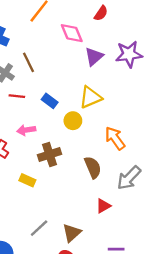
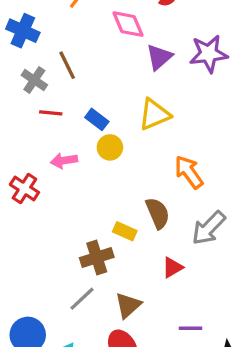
yellow circle: (73, 121) -> (110, 147), moved
brown cross: (50, 155) -> (97, 258), moved
yellow rectangle: (27, 180) -> (125, 231), moved

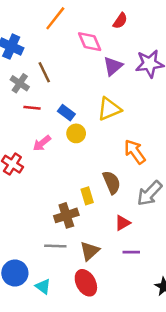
pink arrow: (64, 161) -> (42, 143), turned -30
yellow rectangle: (125, 231) -> (87, 196), turned 49
gray line: (82, 299) -> (55, 246), turned 45
purple line: (190, 328) -> (131, 252), moved

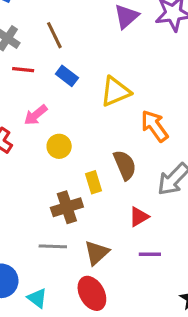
brown line: (44, 72) -> (54, 35), moved
yellow triangle: (109, 109) -> (115, 92), moved
yellow circle: (76, 133) -> (59, 146), moved

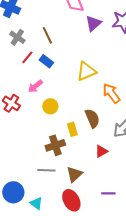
red line: (23, 70) -> (27, 57), turned -56
blue rectangle: (67, 76) -> (46, 61), moved
purple line: (150, 254) -> (108, 193), moved

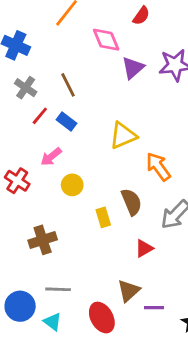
brown cross: (55, 145) -> (43, 240), moved
gray line: (46, 170) -> (58, 289), moved
brown triangle: (74, 174) -> (129, 291), moved

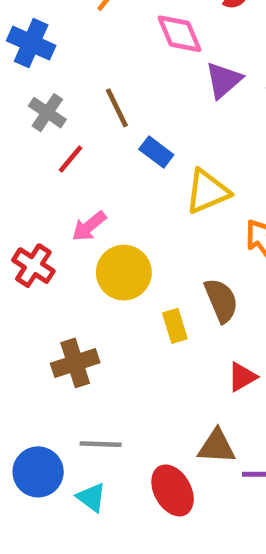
blue rectangle: (67, 121) -> (156, 152), moved
yellow circle: (72, 185) -> (124, 273), size x1.5
brown triangle: (129, 291) -> (217, 446), turned 45

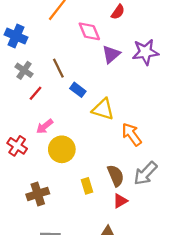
yellow triangle: (207, 191) -> (103, 109), turned 40
brown semicircle: (221, 300) -> (116, 176), moved
yellow rectangle: (175, 326) -> (87, 186), moved

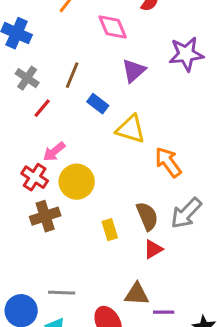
purple triangle: (111, 54) -> (134, 71), moved
brown line: (58, 68) -> (72, 75), turned 48
red cross: (17, 146) -> (35, 177), moved
brown cross: (38, 194) -> (45, 216), moved

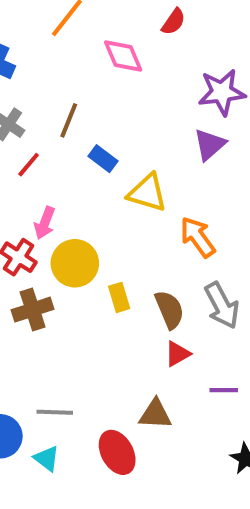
purple triangle: (134, 71) -> (210, 144), moved
pink arrow: (54, 152) -> (45, 223), turned -30
gray arrow: (186, 213) -> (222, 305), turned -72
yellow rectangle: (110, 230) -> (119, 297), moved
purple line: (164, 312) -> (224, 390), moved

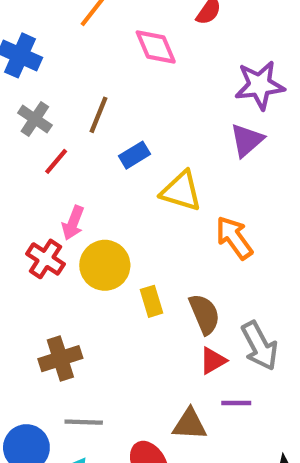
blue rectangle: (103, 159) -> (135, 155), turned -68
gray arrow: (222, 305) -> (260, 346), moved
brown cross: (33, 310) -> (60, 359), moved
purple line: (224, 390) -> (236, 403), moved

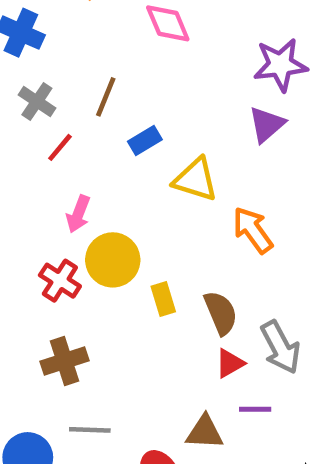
red cross: (45, 259) -> (60, 281), moved

